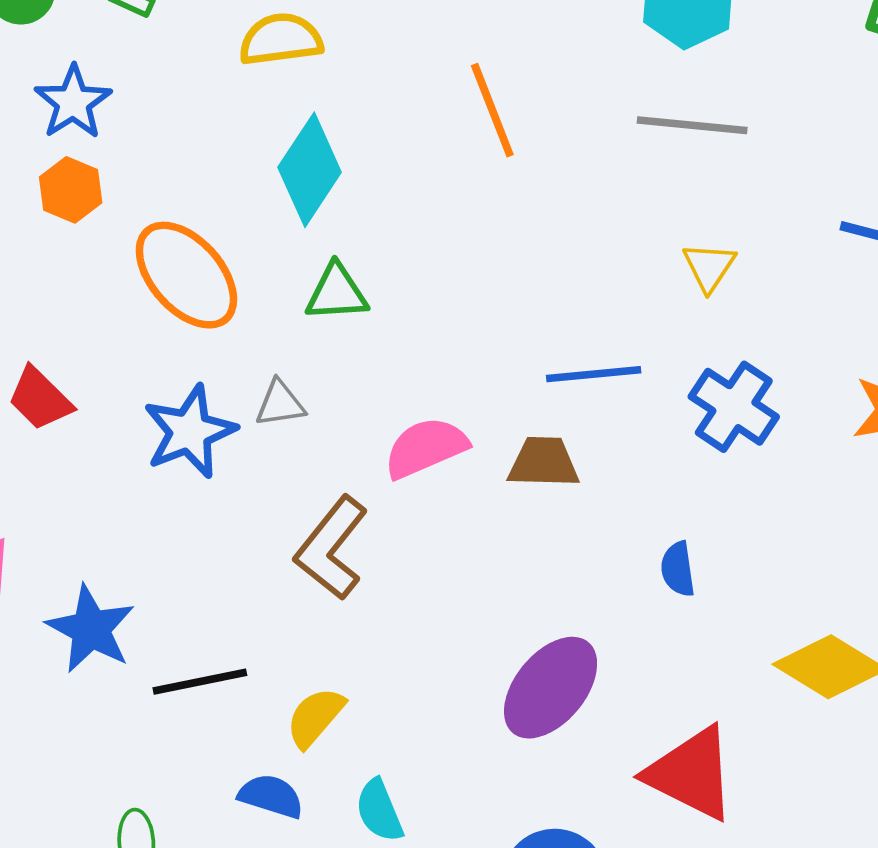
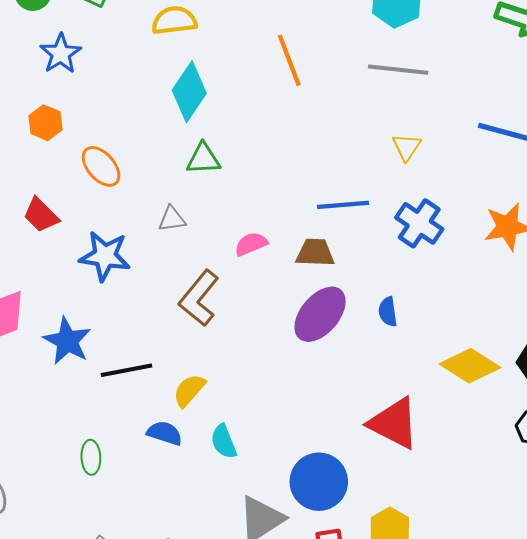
orange hexagon: (71, 190) -> (46, 123), moved
orange ellipse: (186, 275) -> (101, 166), moved, size x0.7
blue star: (190, 432) -> (105, 256), moved, turned 30
pink semicircle: (426, 448) -> (251, 244), size x0.7
purple ellipse: (551, 688) -> (320, 314), moved

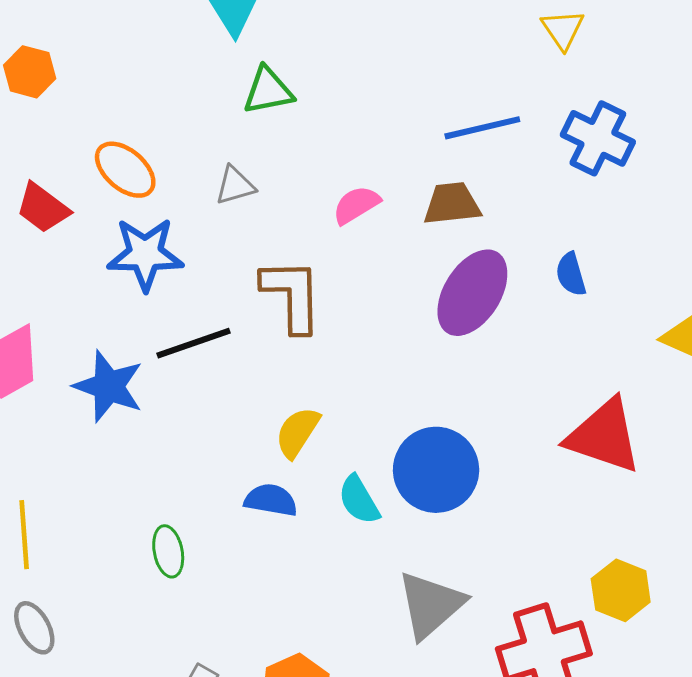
orange ellipse: (101, 166) -> (125, 170), moved
brown L-shape: (199, 298) -> (292, 295), turned 148
black line: (126, 370) -> (193, 343), moved
blue circle: (319, 482) -> (436, 470), moved

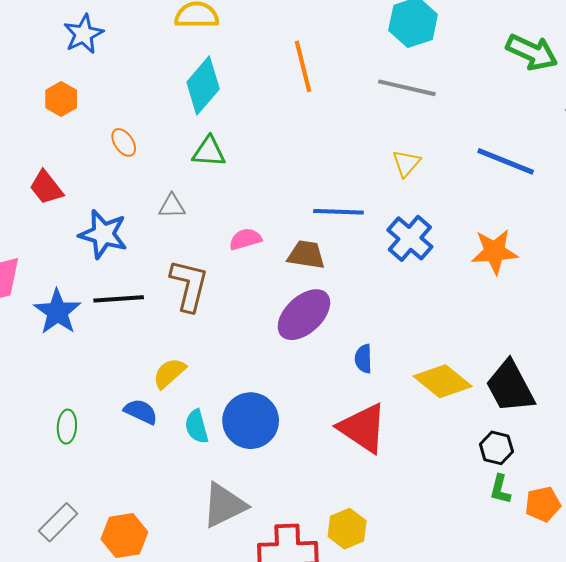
orange ellipse: (125, 170) -> (124, 142), moved, size x0.7
blue semicircle: (571, 274) -> (363, 359), moved

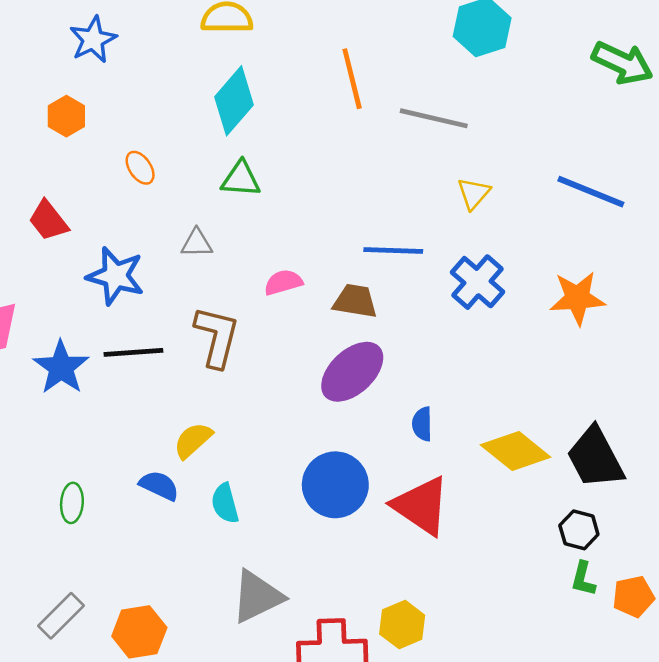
gray line: (407, 88) -> (434, 118), moved
blue circle: (251, 421) -> (335, 485), moved

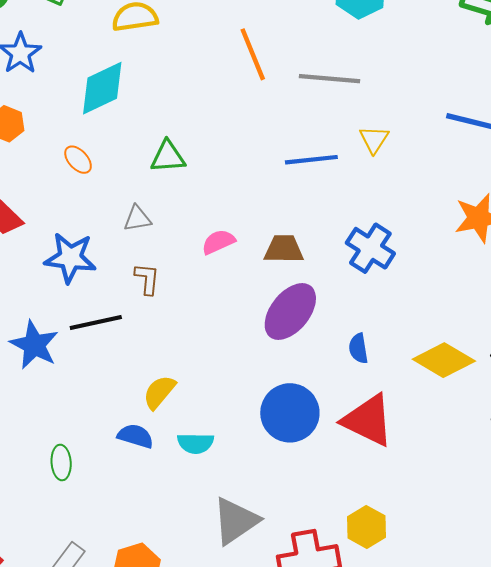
cyan diamond: (234, 101) -> (102, 88), moved, turned 32
blue line: (393, 250) -> (311, 160), moved
blue cross: (478, 282) -> (370, 248), moved
brown L-shape: (217, 337) -> (147, 279), moved, size x0.6
cyan semicircle: (225, 503) -> (196, 443), turned -66

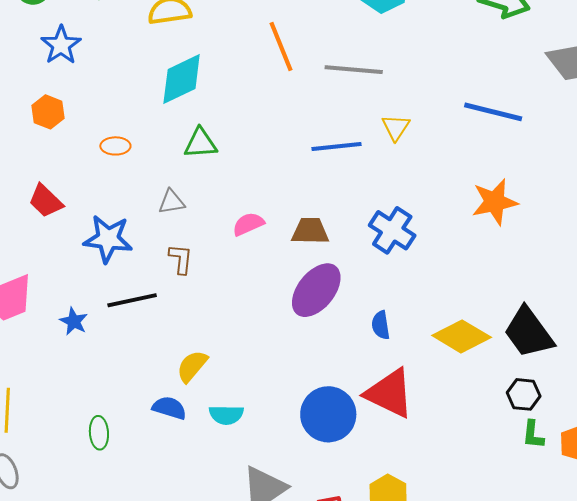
cyan diamond: (102, 88) -> (182, 79), moved
orange ellipse: (78, 160) -> (115, 146), turned -48
blue star: (34, 345) -> (74, 321), size x0.6
blue circle: (290, 413) -> (328, 414), moved

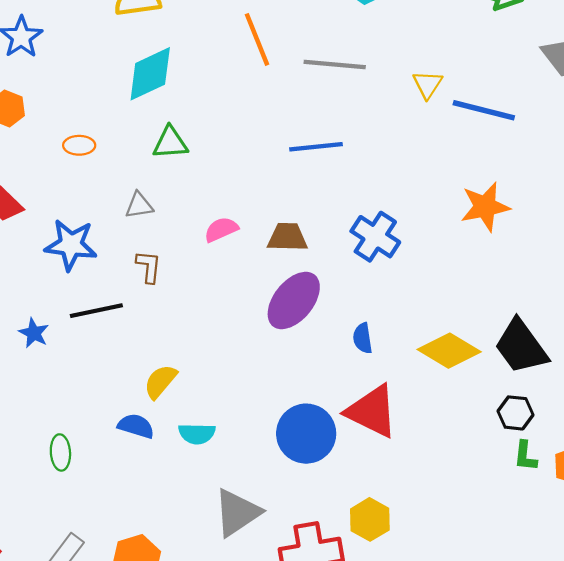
yellow triangle: (396, 127) -> (427, 84), moved

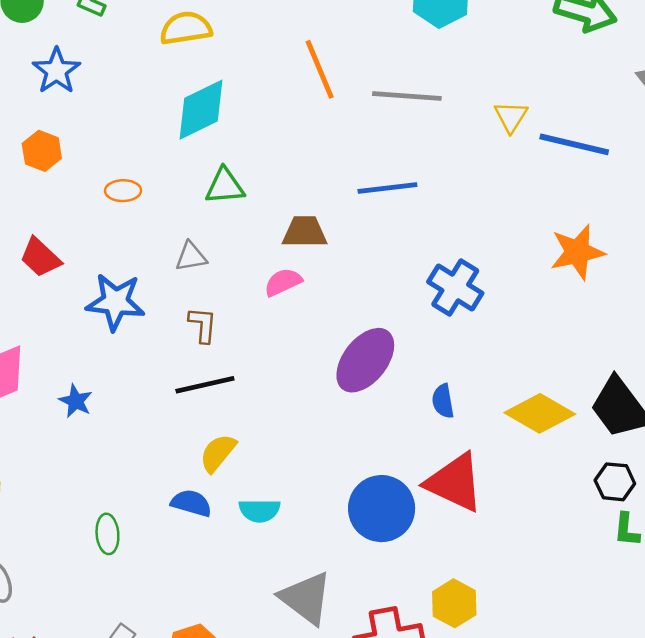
brown trapezoid: (287, 237) -> (305, 232), moved
black line: (96, 311) -> (205, 385), moved
gray triangle: (237, 513) -> (306, 598), turned -48

